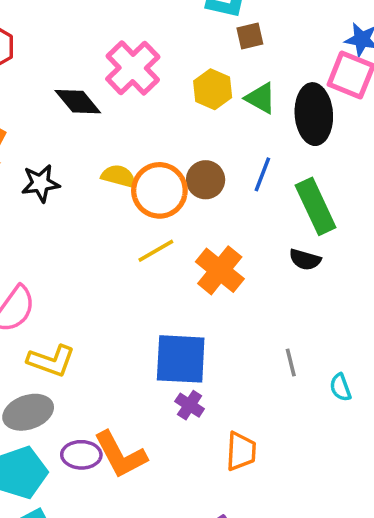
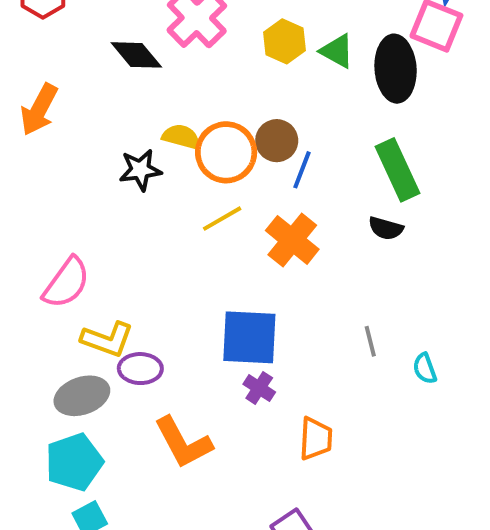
blue line: (262, 174) -> (302, 170), moved
black star: (41, 183) -> (140, 170), moved
purple ellipse: (81, 455) -> (140, 369), moved

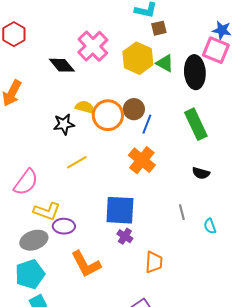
yellow hexagon: (284, 41) -> (138, 58), size x1.4
yellow line: (222, 219) -> (77, 162), moved
black semicircle: (386, 228) -> (201, 173), moved

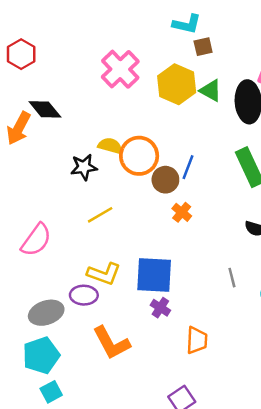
black diamond: (62, 65) -> (45, 109), moved
brown circle: (134, 109) -> (165, 180), moved
orange cross: (142, 160) -> (182, 212), size x0.6
yellow L-shape: (47, 211) -> (104, 274), moved

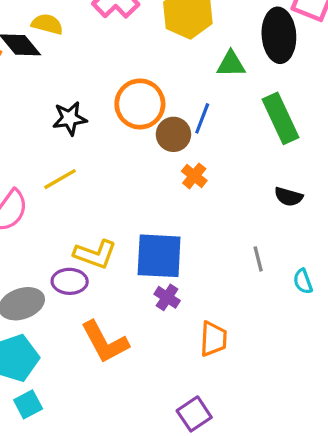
green triangle: (211, 91) -> (231, 64), moved, turned -30
yellow semicircle: (110, 146) -> (47, 24), moved
yellow line: (100, 215) -> (60, 179), moved

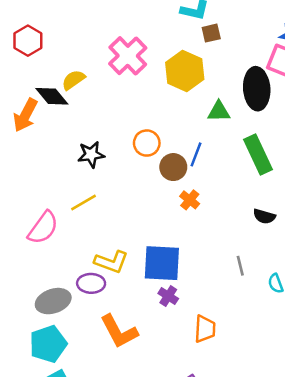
yellow semicircle: (47, 24) -> (73, 80), turned -50
orange circle: (140, 104) -> (147, 143), size x0.7

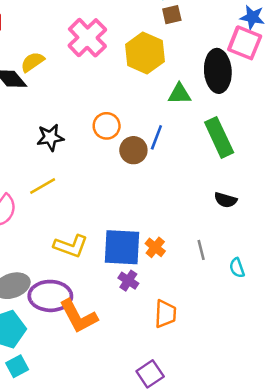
orange cross: (190, 200) -> (155, 247), moved
purple ellipse: (91, 283) -> (50, 296), moved, size x1.5

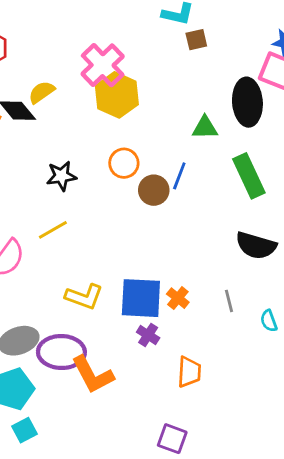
yellow hexagon: (145, 53) -> (117, 95), moved
black semicircle: (225, 200) -> (256, 246), size x1.6
purple square: (150, 374) -> (172, 439), turned -36

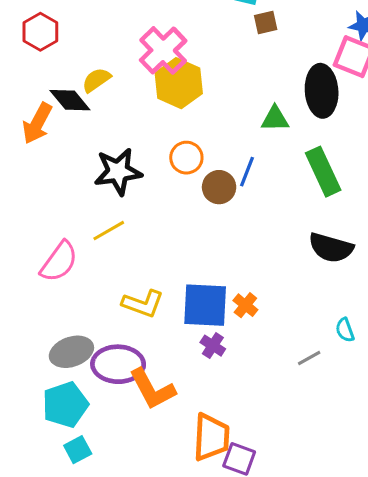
black star: (61, 176) -> (118, 172), size x1.4
gray line: (229, 301) -> (309, 358), moved, turned 75
orange trapezoid: (189, 372) -> (211, 437), moved, size x1.4

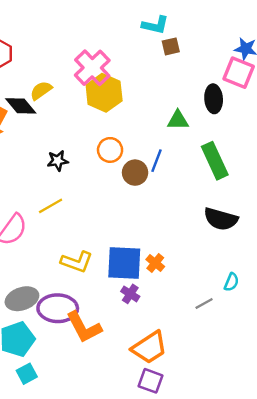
black ellipse: (322, 91) -> (214, 99), size x0.7
black star: (118, 172) -> (58, 161), size x0.6
cyan semicircle: (345, 330) -> (231, 282), turned -138
orange trapezoid: (211, 437) -> (149, 348), moved, turned 54

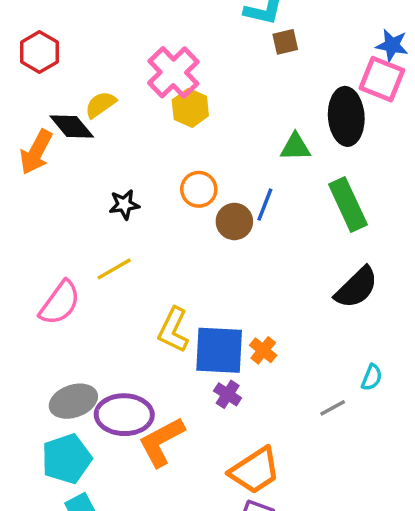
yellow hexagon: (104, 93) -> (190, 108), size x0.7
black ellipse: (214, 99) -> (346, 116), size x1.4
black semicircle: (221, 219) -> (356, 288), turned -60
yellow L-shape: (77, 262) -> (173, 330), moved, turned 96
orange L-shape: (84, 327) -> (162, 442), turned 90

